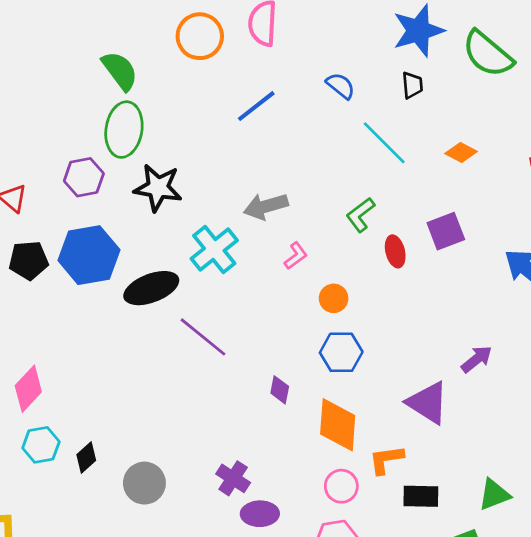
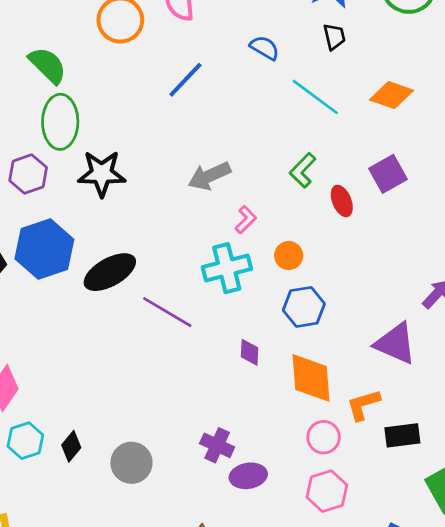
orange diamond: (461, 152) -> (391, 95), size x1.4
cyan cross: (214, 249) -> (227, 268), moved, turned 33

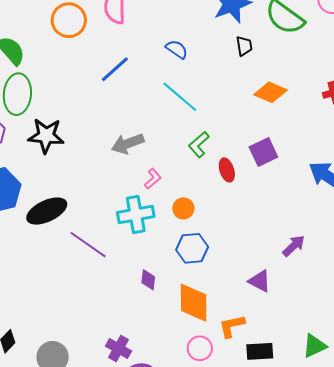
black trapezoid: (334, 37) -> (244, 46), moved
cyan line: (315, 97) -> (180, 97), moved
purple triangle: (395, 343) -> (260, 281), size x0.7

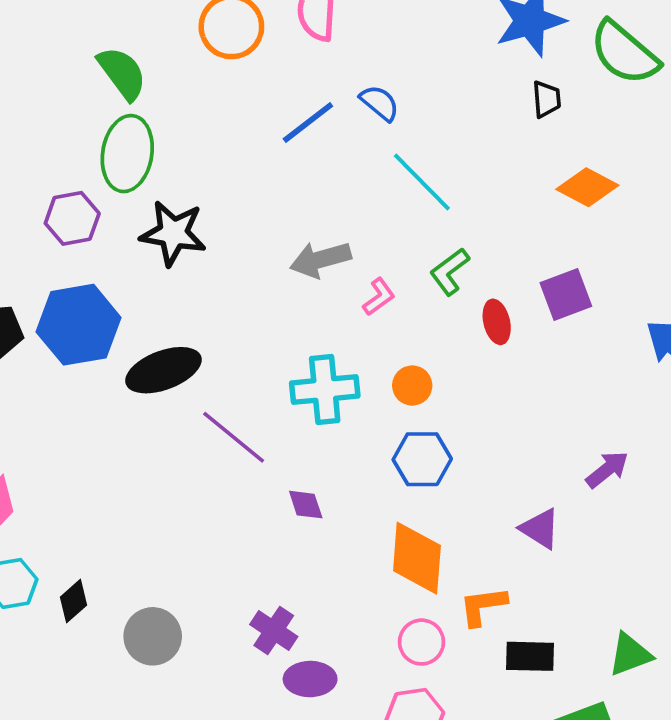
blue semicircle: (177, 49) -> (380, 103), moved
pink L-shape: (153, 179) -> (379, 297), moved
purple diamond: (148, 280) -> (306, 505), moved, turned -30

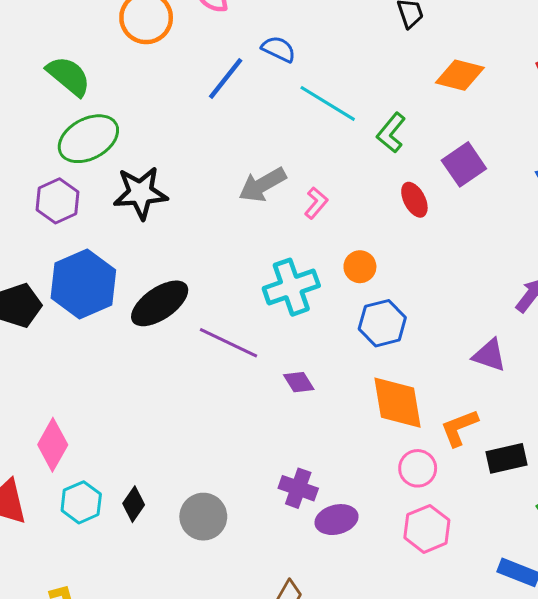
green ellipse: (127, 154) -> (88, 139), turned 66
green L-shape: (450, 272) -> (391, 133), moved

